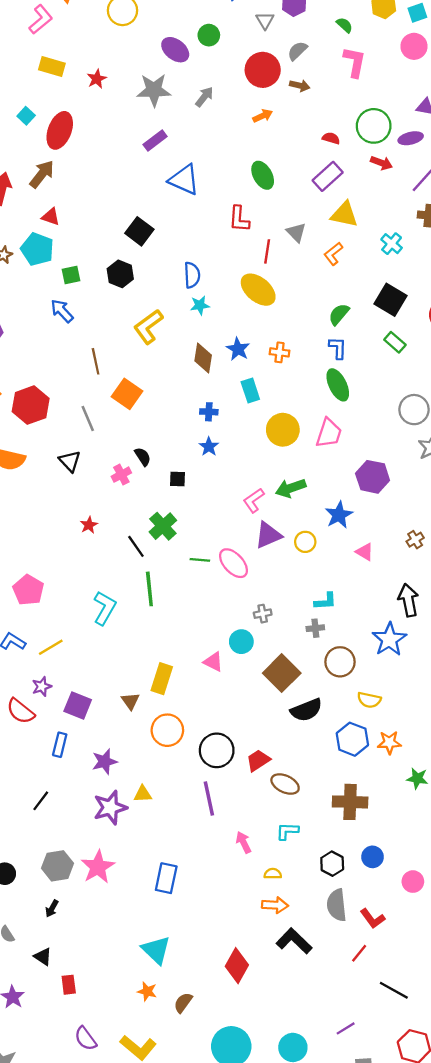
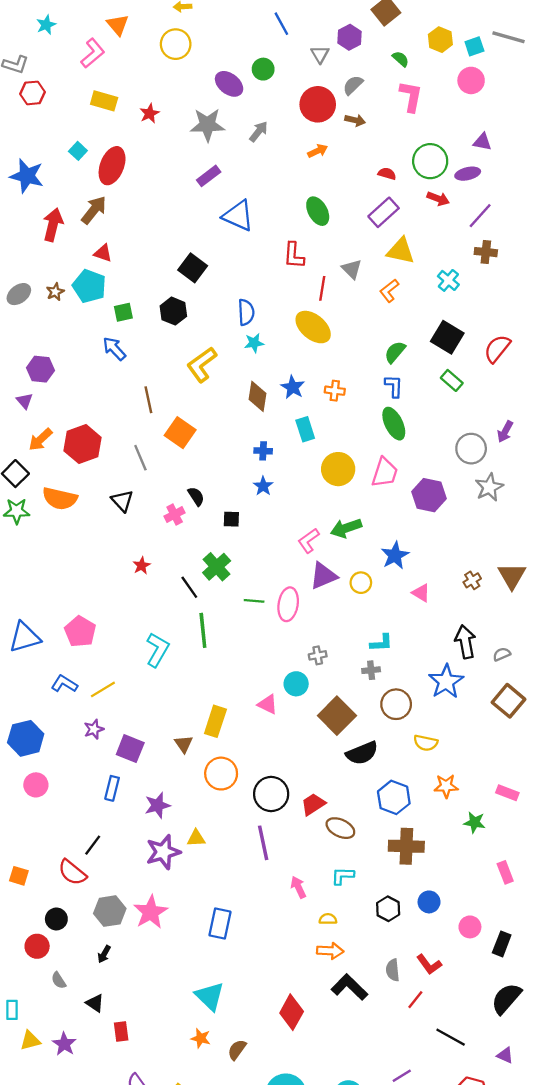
purple hexagon: (373, 477) -> (429, 495), moved
pink ellipse: (233, 563) -> (288, 604), turned 52
red semicircle: (20, 711) -> (72, 872), moved
blue hexagon: (352, 739) -> (394, 797), moved
gray semicircle: (337, 905) -> (393, 970), moved, size x0.7

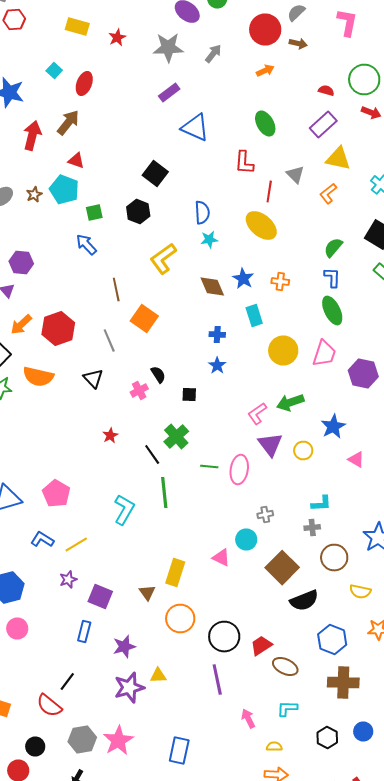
red ellipse: (112, 166) -> (84, 84), size x0.7
brown diamond: (257, 396) -> (212, 286), turned -32
purple triangle: (323, 576) -> (270, 444), turned -44

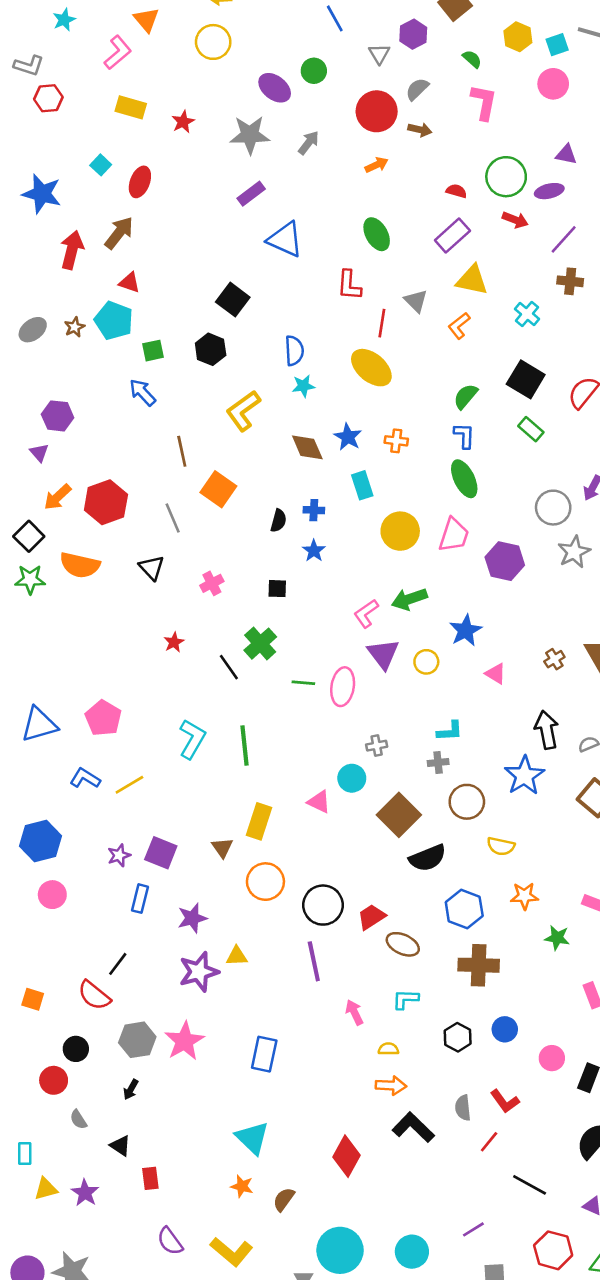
black semicircle: (158, 374) -> (279, 521), moved, turned 48
green line: (164, 492) -> (245, 746), moved
purple star: (68, 580) -> (119, 855), moved

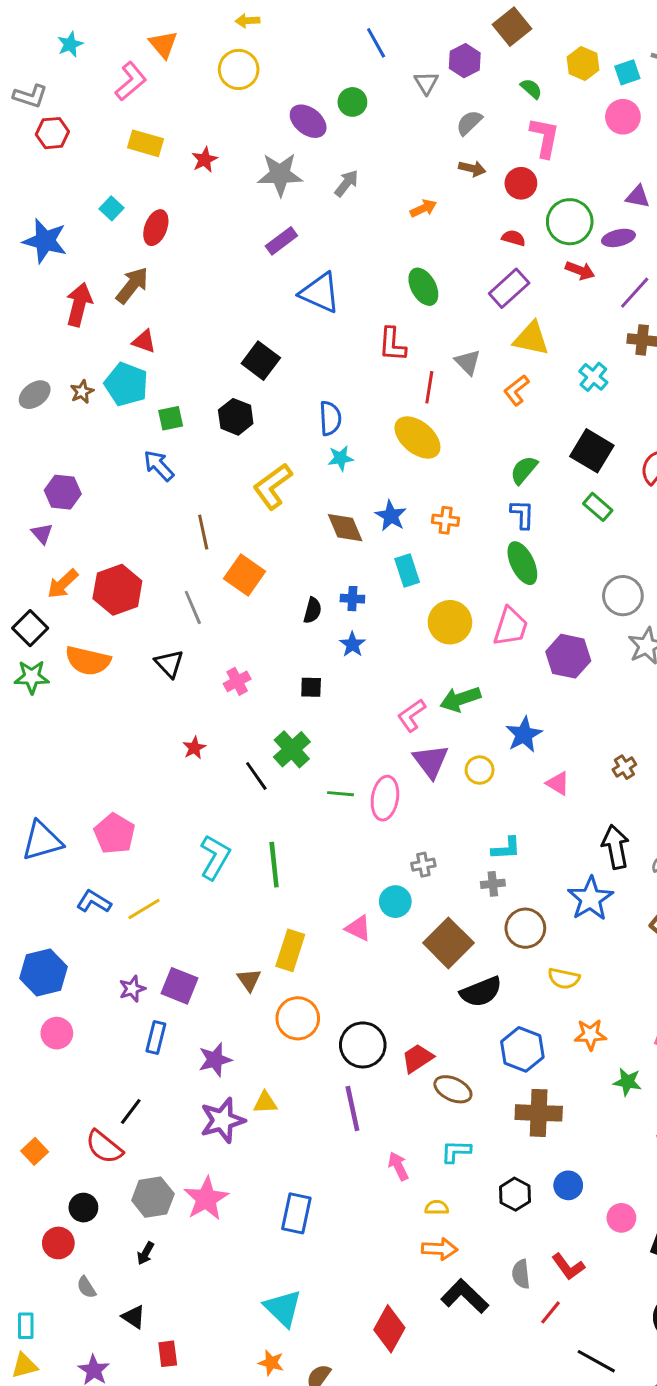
red circle: (377, 111) -> (521, 183), moved, size x0.7
orange square: (33, 999) -> (35, 1151), turned 30
yellow triangle: (46, 1189) -> (24, 1366), moved

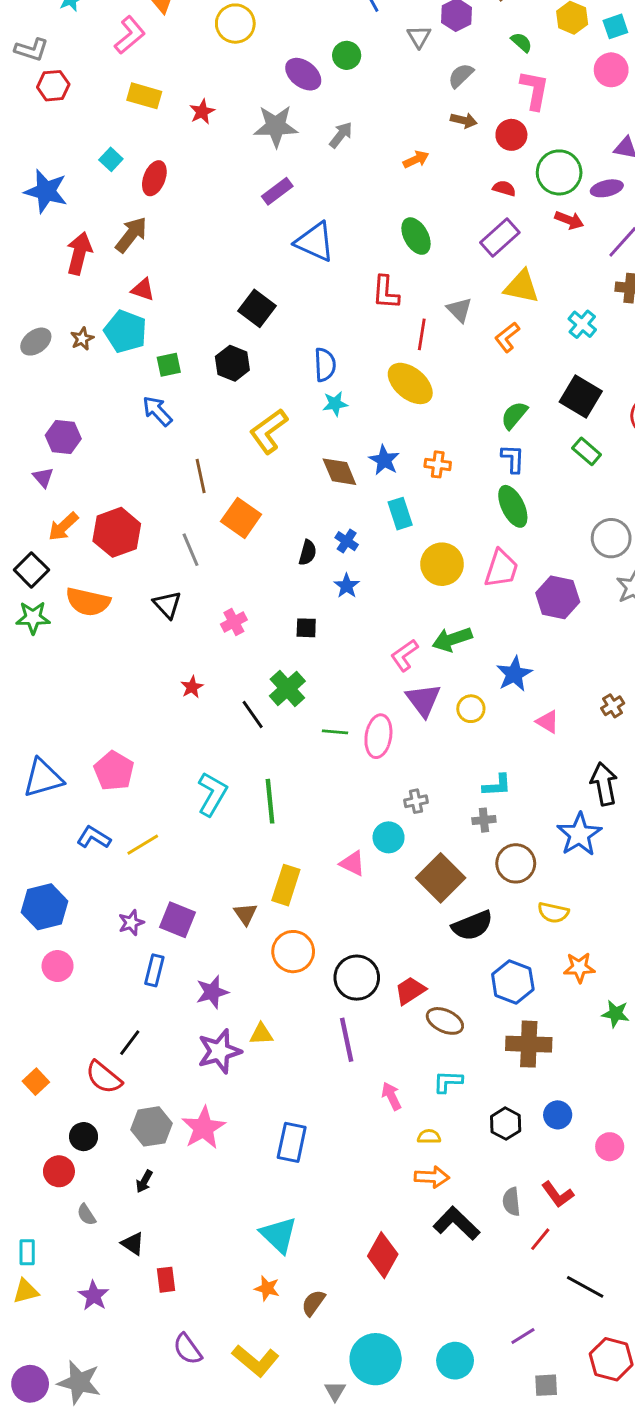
blue cross: (352, 599) -> (347, 541), turned 30

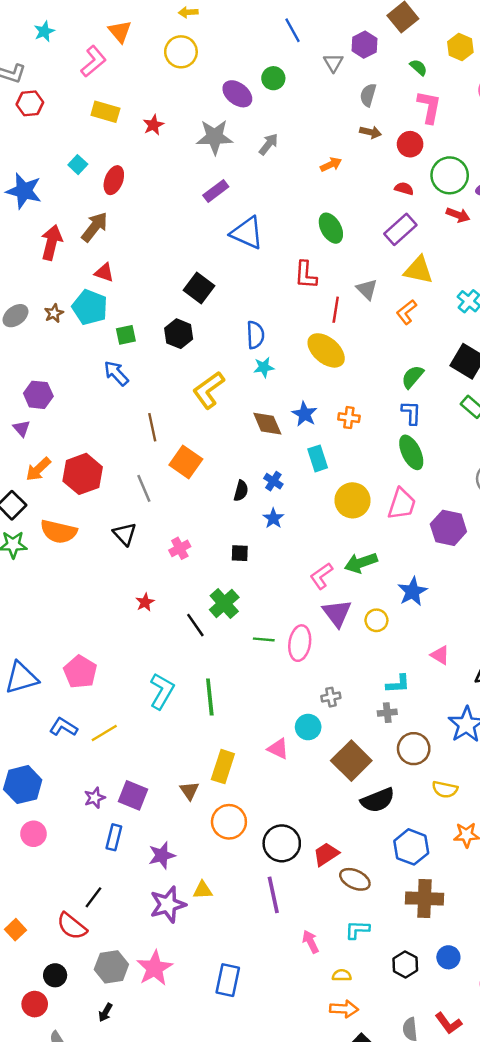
gray semicircle: (461, 76) -> (368, 95), turned -30
pink triangle: (548, 722) -> (440, 655), moved

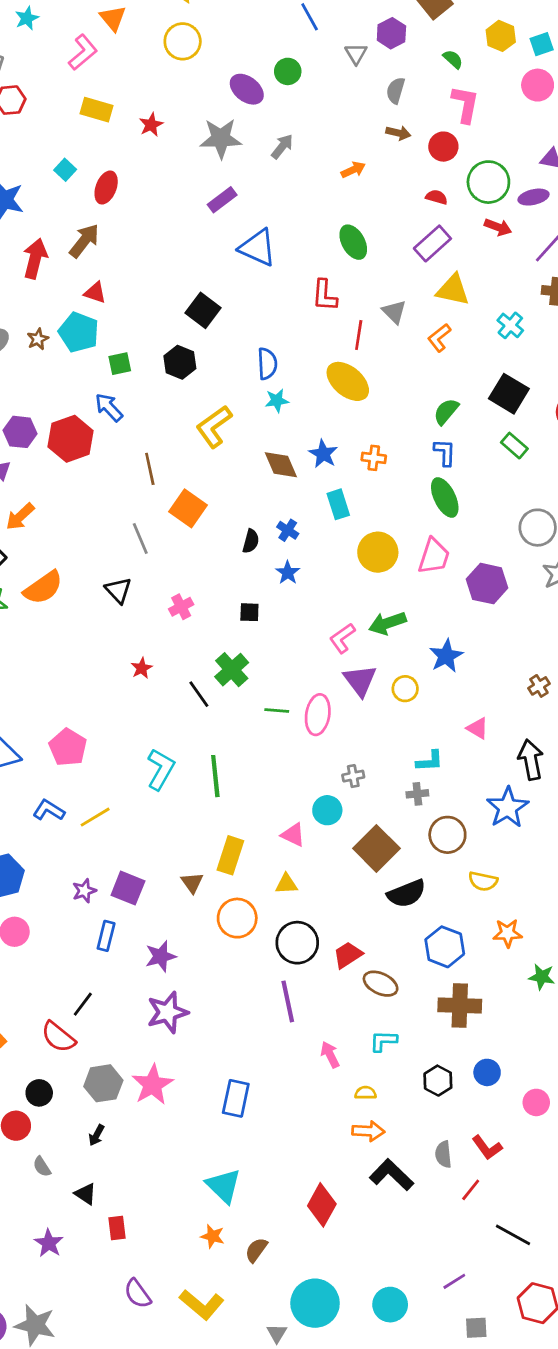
red hexagon: (83, 474) -> (71, 439), moved
orange semicircle: (59, 532) -> (43, 588), turned -48
yellow triangle: (203, 890) -> (286, 884), moved

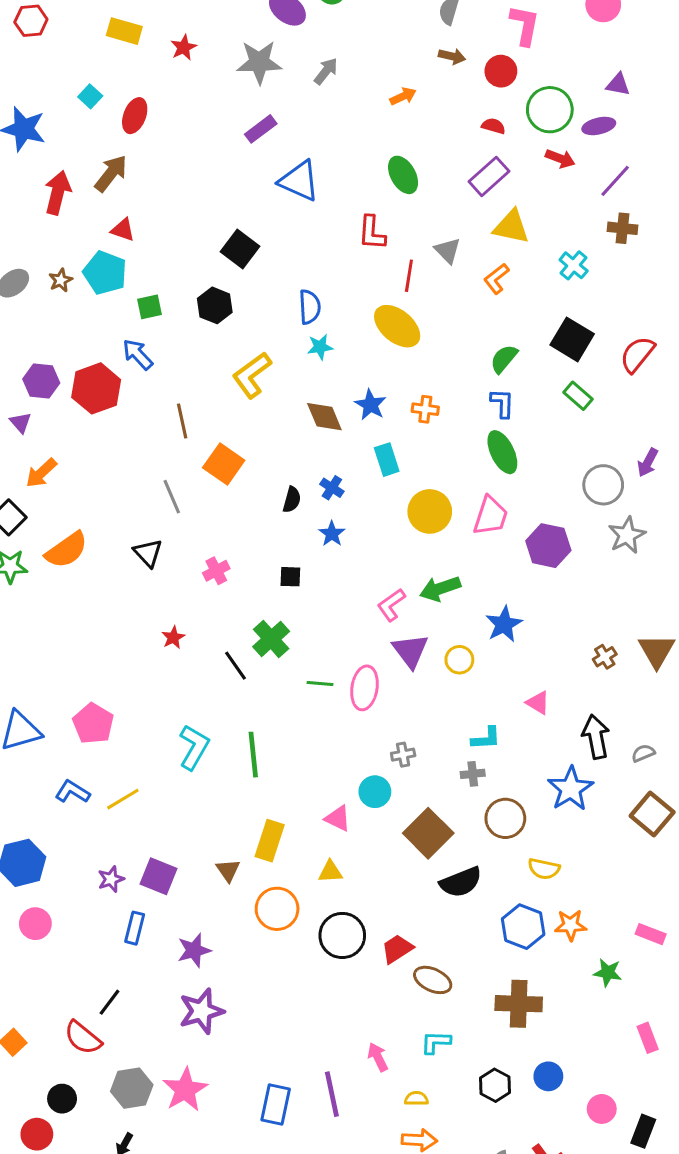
blue hexagon: (445, 947) -> (523, 927), moved
purple line: (288, 1001) -> (332, 1094), moved

